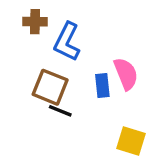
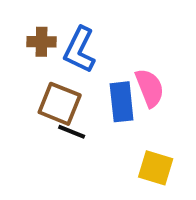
brown cross: (35, 22) -> (42, 42), moved
blue rectangle: (102, 86) -> (122, 102), size x1.4

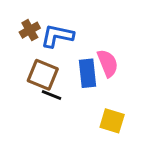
brown cross: (42, 42) -> (30, 30), turned -30
blue L-shape: (80, 50) -> (57, 36), turned 76

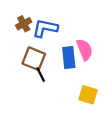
black line: (51, 95) -> (41, 74), turned 42

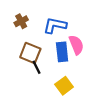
blue L-shape: (45, 28) -> (55, 25), moved
yellow square: (88, 95) -> (64, 86), moved, turned 36

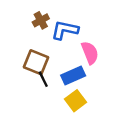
brown cross: (21, 21) -> (41, 20), moved
blue rectangle: (62, 52) -> (73, 75), moved, turned 72

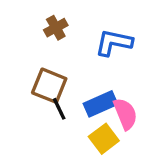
blue L-shape: (65, 30) -> (114, 43), moved
pink semicircle: (90, 53) -> (125, 114), moved

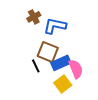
blue L-shape: (114, 43) -> (55, 26), moved
brown square: (49, 86) -> (48, 52), moved

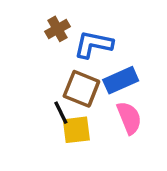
blue rectangle: (61, 63) -> (121, 80), moved
yellow square: (63, 84) -> (76, 130), moved, turned 30

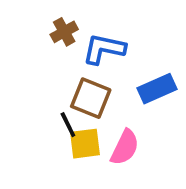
blue rectangle: (121, 80) -> (157, 89), moved
pink semicircle: (129, 118) -> (125, 147), moved, turned 48

